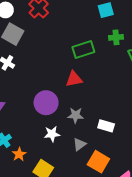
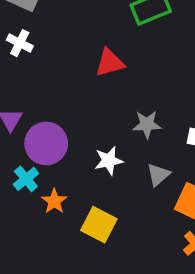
red triangle: (74, 79) -> (110, 63), moved
purple circle: (46, 103) -> (46, 143), moved

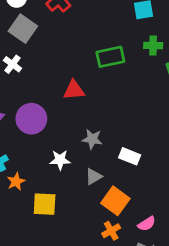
purple circle: (46, 143) -> (31, 119), moved
yellow square: (99, 225) -> (45, 204), turned -35

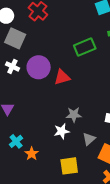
purple circle: (31, 119) -> (39, 67), moved
gray star: (92, 139) -> (74, 115), moved
yellow square: (45, 204) -> (69, 166), moved

